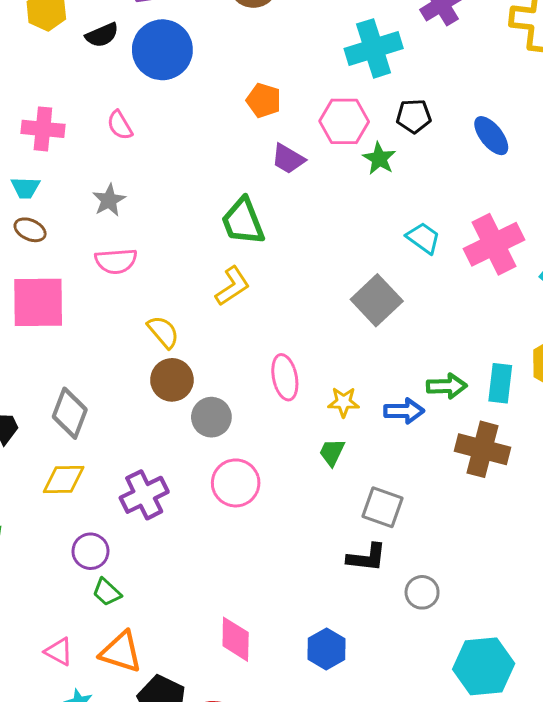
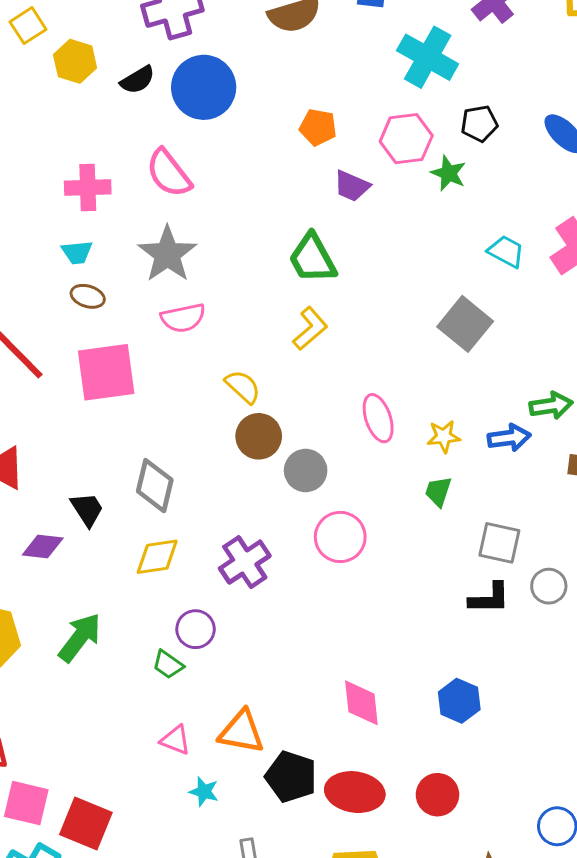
cyan cross: (374, 48) -> (428, 57), turned -36
pink semicircle: (120, 125) -> (169, 173), size x1.6
gray star: (109, 200) -> (167, 254), size x1.6
green trapezoid: (107, 592) -> (168, 665), moved
gray circle: (422, 592) -> (549, 586), moved

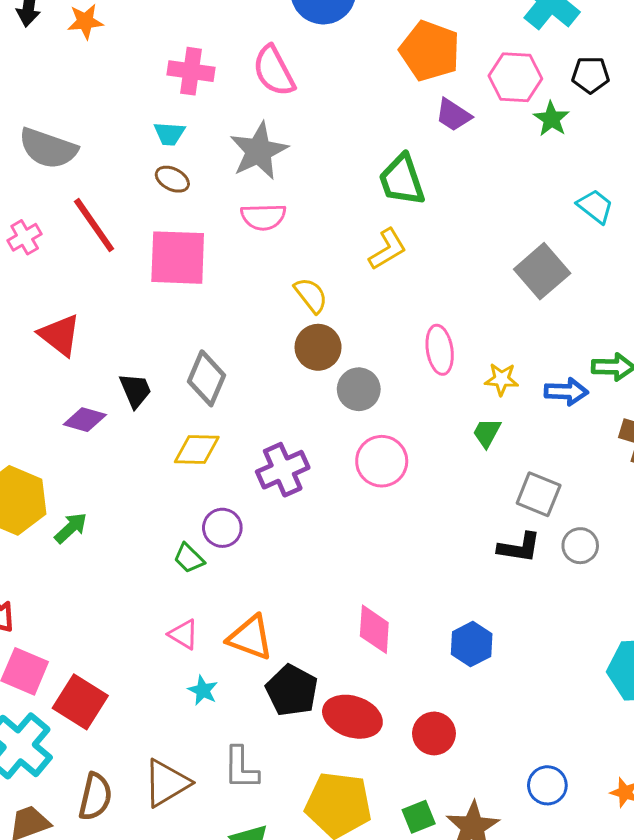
orange pentagon: (318, 127) -> (430, 51), size x1.6
green arrow: (80, 638) -> (71, 528), moved, size x0.7

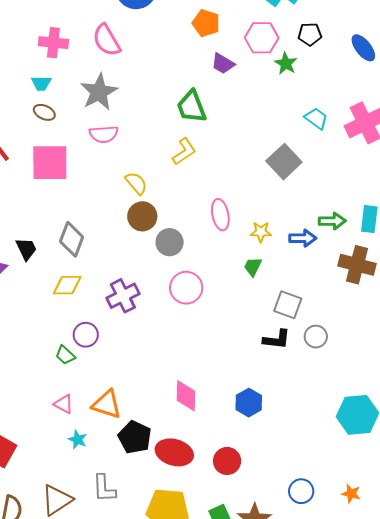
orange pentagon: (430, 51) -> (206, 23), size x0.7

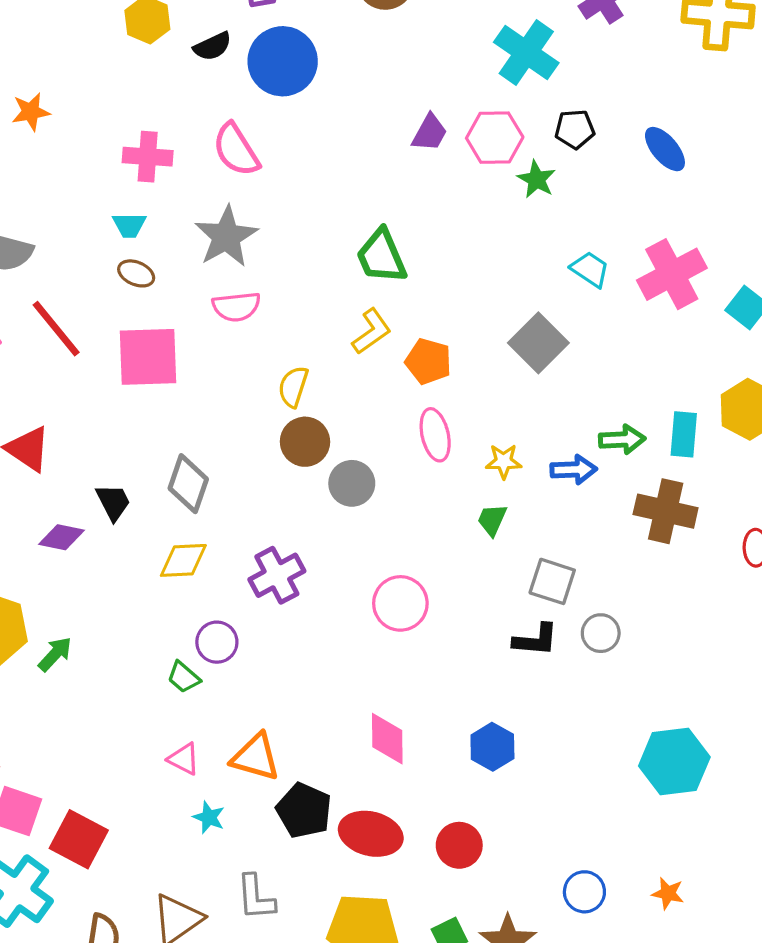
orange pentagon: (206, 23) -> (428, 361), moved
purple trapezoid: (223, 64) -> (430, 133), moved, turned -90
yellow semicircle: (136, 183) -> (293, 387), turned -120
pink circle: (186, 288) -> (400, 603), moved

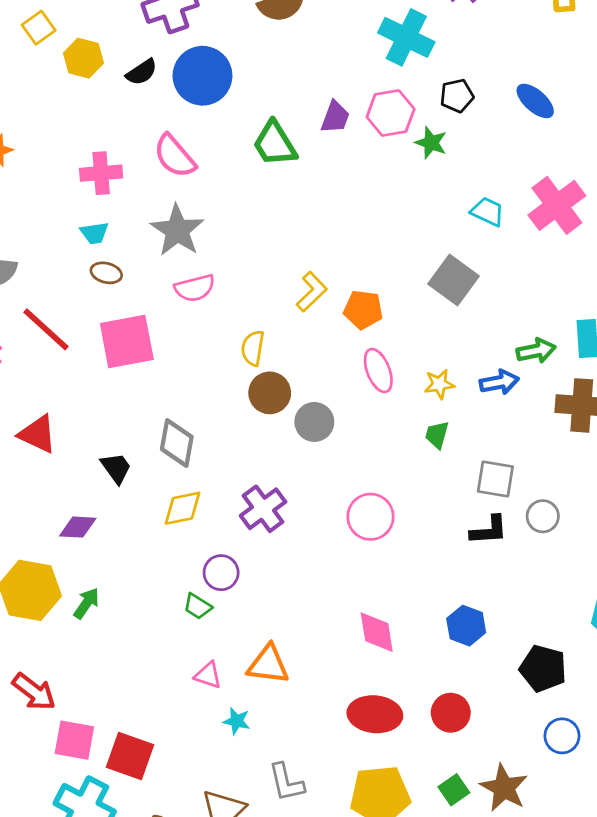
green trapezoid: (381, 256) -> (275, 144), moved
purple diamond: (62, 537) -> (78, 527), moved
black pentagon: (304, 811) -> (543, 668), moved

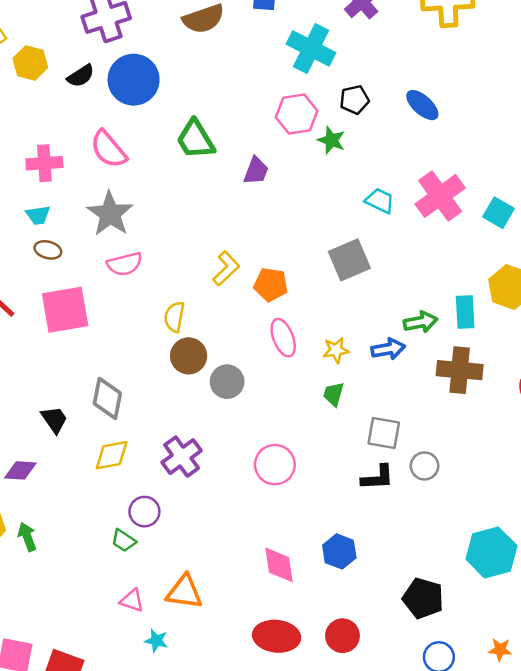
purple trapezoid: (335, 117) -> (256, 171), moved
gray square: (453, 280) -> (349, 260), turned 30
green arrow: (86, 603) -> (27, 537), turned -56
blue hexagon: (466, 626) -> (339, 551), moved

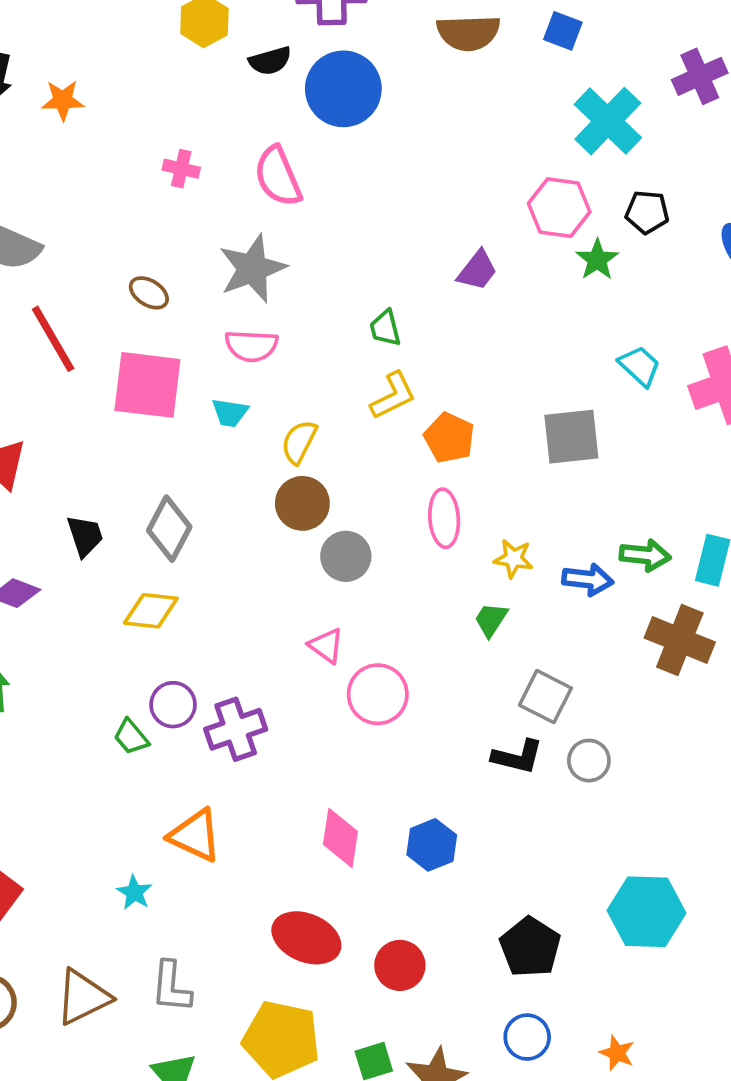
green trapezoid: (196, 139) -> (385, 328), moved, size x0.6
pink cross: (44, 163) -> (181, 169), size x0.7
cyan trapezoid: (38, 215) -> (230, 413), moved
purple cross: (182, 457) -> (236, 729), moved
pink triangle: (132, 600) -> (326, 646), moved

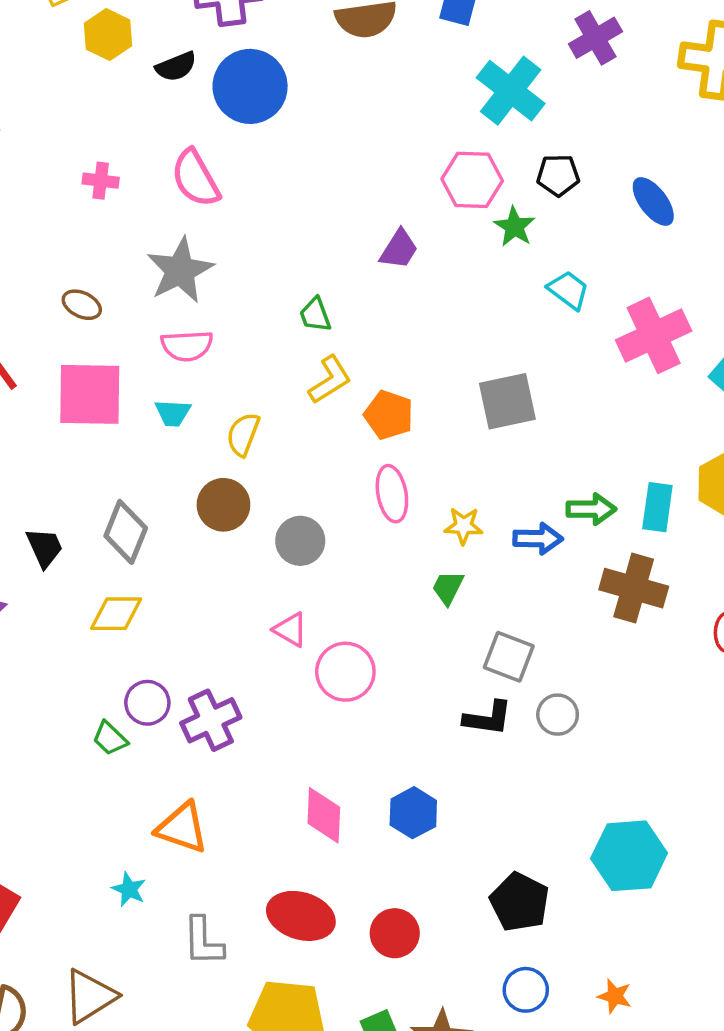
cyan trapezoid: (640, 366) -> (568, 290), moved
brown circle: (302, 503) -> (223, 505), moved
gray L-shape: (171, 987) -> (203, 941), moved

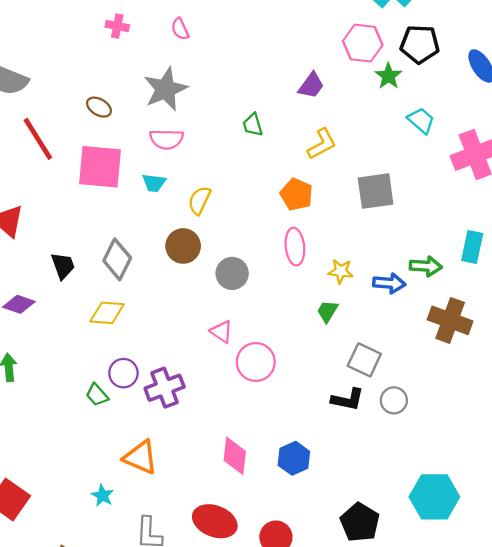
black pentagon: (558, 175) -> (420, 44), size x1.4
pink semicircle: (195, 178) -> (180, 29), size x0.6
yellow L-shape: (330, 380) -> (322, 144), moved
cyan rectangle: (657, 507) -> (472, 247), moved

